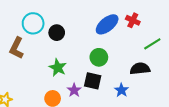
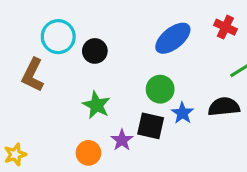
red cross: (133, 20) -> (225, 27), moved
blue star: (121, 90) -> (182, 113), moved

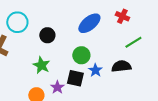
black circle: (95, 51) -> (47, 35), moved

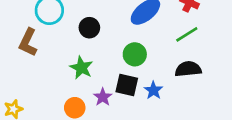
green line: (133, 42) -> (187, 34), moved
blue star: (95, 70) -> (153, 90), moved

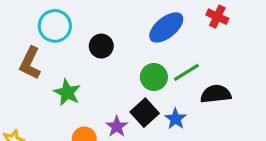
green line: (187, 34) -> (186, 72), moved
green star: (81, 68) -> (67, 92), moved
black square: (127, 85) -> (145, 113), turned 35

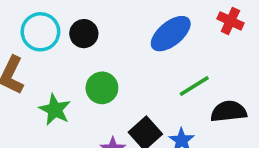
black circle: (101, 46) -> (84, 34), moved
green circle: (154, 77) -> (102, 88), moved

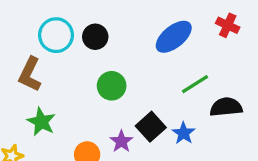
green star: (55, 110) -> (41, 122), moved

